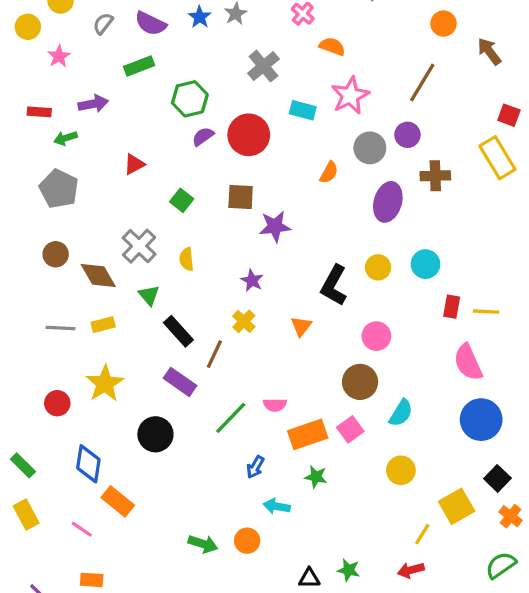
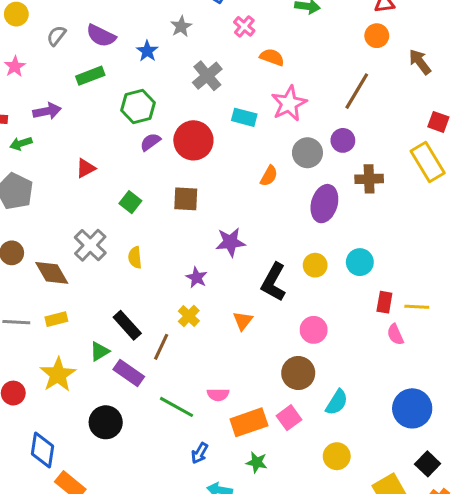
blue star: (200, 17) -> (147, 51), moved
purple star: (275, 226) -> (230, 242), moved
green triangle: (149, 295) -> (100, 351), moved, turned 40
pink semicircle: (468, 362) -> (395, 334), moved, size x0.6
green line: (231, 418) -> (177, 407), turned 75

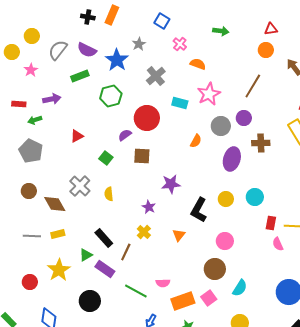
gray semicircle: (56, 36) -> (58, 50), size x1.5
blue star: (147, 51) -> (117, 60), size x1.6
purple semicircle: (150, 142) -> (125, 135), moved

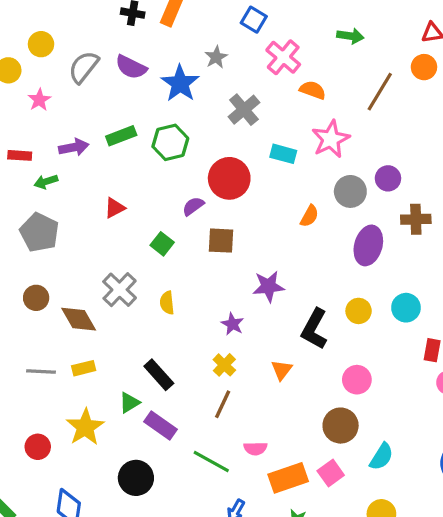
pink cross: (180, 44) -> (283, 57), size x1.5
green rectangle: (80, 76) -> (121, 136), moved
brown line: (253, 86) -> (380, 92), moved
brown line: (126, 252) -> (223, 404), moved

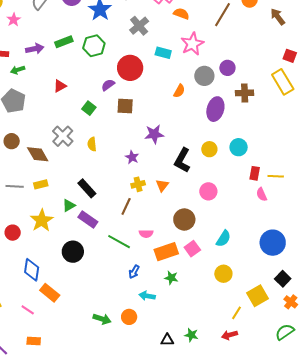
yellow cross: (224, 365) -> (138, 184), moved, turned 32
brown circle: (341, 426) -> (184, 220), moved

